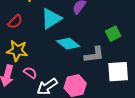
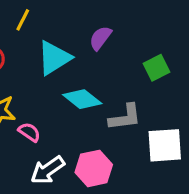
green square: (113, 34) -> (157, 68), moved
pink semicircle: (30, 73) -> (29, 132), moved

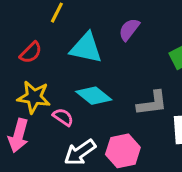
cyan triangle: (54, 58) -> (86, 48), turned 44
cyan diamond: (82, 99) -> (94, 96), moved

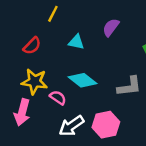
cyan triangle: (86, 48) -> (76, 42), size x0.6

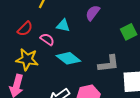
pink semicircle: (58, 98) -> (47, 39), moved

